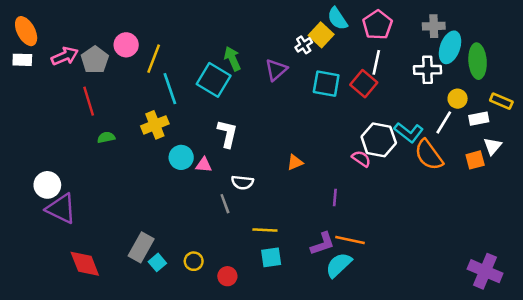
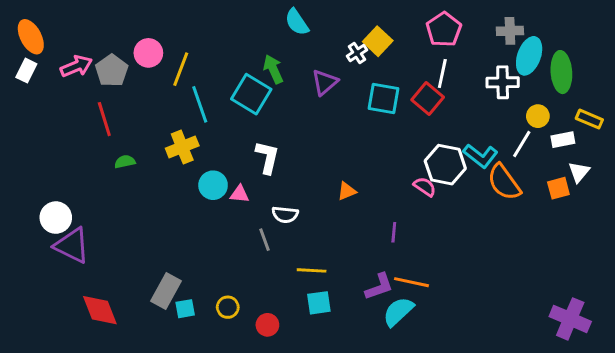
cyan semicircle: (337, 19) -> (297, 22), moved
white rectangle: (22, 60) -> (26, 71), turned -66
cyan square: (157, 262) -> (185, 309), turned 30

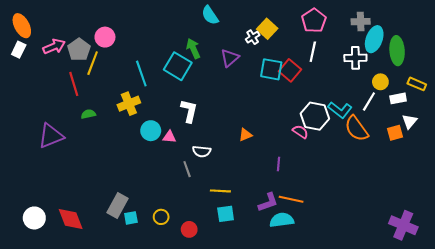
yellow line: (181, 69) -> (93, 63), moved
red square: (428, 98) -> (290, 70), moved
white circle: (56, 218) -> (34, 218), moved
purple triangle: (72, 245) -> (51, 136), moved, turned -48
cyan semicircle: (398, 312) -> (282, 220), turned 35

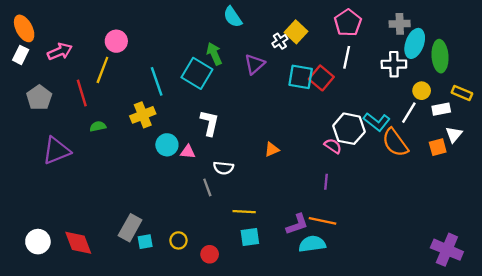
gray pentagon: (79, 50) -> (39, 98), moved
purple line: (279, 164) -> (326, 182), moved

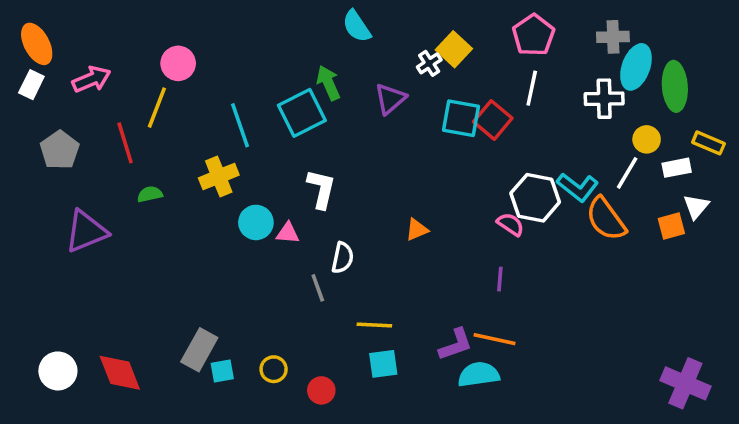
cyan square: (197, 73) -> (302, 113), turned 32
white semicircle: (223, 168) -> (343, 258), turned -84

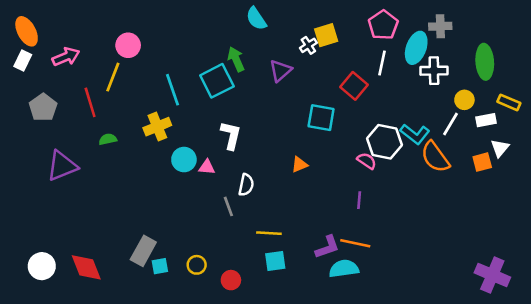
yellow square: (454, 49) -> (326, 35), turned 30
cyan ellipse: (636, 67) -> (416, 48), moved
cyan square: (461, 118) -> (321, 118), moved

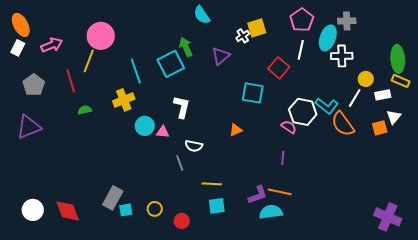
pink circle: (128, 45) -> (101, 36), size x1.4
green ellipse: (485, 62) -> (398, 59), moved
purple triangle: (62, 166) -> (29, 127), moved
white semicircle: (246, 185) -> (194, 146), turned 90

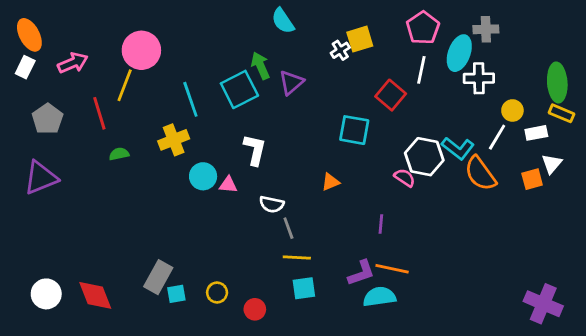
purple triangle: (221, 56) -> (291, 82), moved
purple line: (283, 158) -> (381, 224), moved
gray line: (180, 163) -> (288, 228), moved

